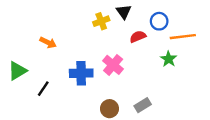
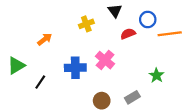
yellow cross: (101, 21) -> (86, 24), moved
orange arrow: (48, 42) -> (45, 39), turned -64
green star: (169, 59) -> (157, 75), moved

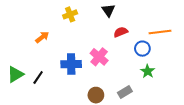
blue circle: (148, 20) -> (142, 49), moved
yellow cross: (86, 24) -> (70, 14), moved
green triangle: (16, 66) -> (15, 74), moved

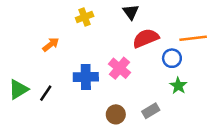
red semicircle: (121, 32) -> (146, 38), size x1.5

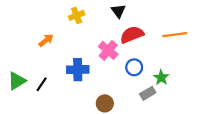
blue circle: (172, 58) -> (134, 67), moved
pink cross: (120, 68) -> (108, 50), moved
gray rectangle: (151, 111) -> (148, 93), moved

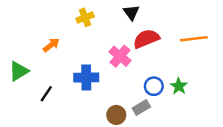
blue circle: (134, 67) -> (154, 86), moved
green triangle: (17, 81) -> (19, 71), moved
gray rectangle: (148, 93) -> (141, 107), moved

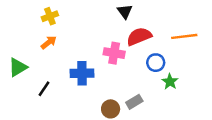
yellow cross: (85, 17) -> (50, 16), moved
pink cross: (120, 56) -> (114, 53), turned -30
blue circle: (154, 86) -> (156, 63), moved

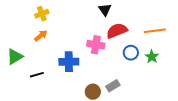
green star: (170, 82) -> (152, 57), moved
black line: (44, 89) -> (37, 75), turned 40

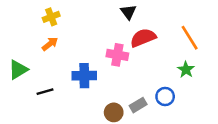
orange line: (155, 31) -> (190, 38), turned 65
blue circle: (131, 53) -> (165, 97), moved

